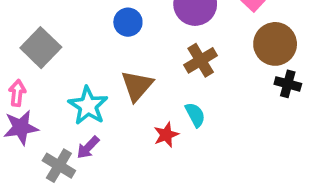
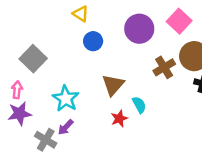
brown cross: (201, 60) -> (164, 67), moved
brown triangle: (137, 86) -> (113, 85), moved

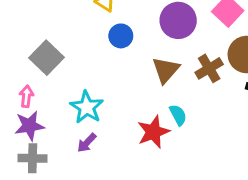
brown triangle: (113, 85) -> (166, 70), moved
red star: (119, 119) -> (153, 132), size x1.5
gray cross: (46, 140) -> (33, 158), moved, turned -30

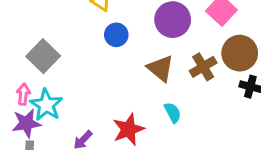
brown triangle: (166, 70) -> (160, 68), turned -32
cyan star: (87, 107) -> (46, 105), moved
red star: (153, 132) -> (128, 129), moved

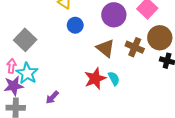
brown cross: (203, 67) -> (135, 47), turned -36
red star: (128, 129) -> (95, 78), moved

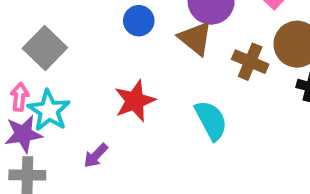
brown triangle: (105, 48) -> (195, 38), moved
red star: (95, 78) -> (135, 101), moved
cyan semicircle: (114, 78) -> (211, 120), size x1.5

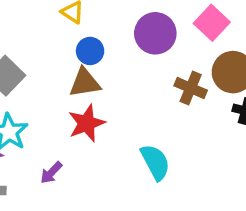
brown triangle: (195, 38) -> (85, 83), moved, turned -48
cyan semicircle: (211, 120) -> (155, 162), moved

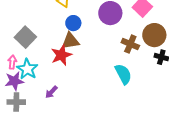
red star: (87, 123) -> (61, 55), moved
cyan semicircle: (155, 162) -> (123, 74), moved

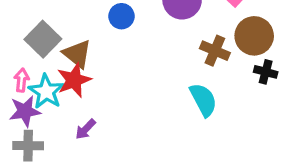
brown triangle: (70, 41) -> (77, 54), moved, turned 48
red star: (61, 55) -> (74, 80), moved

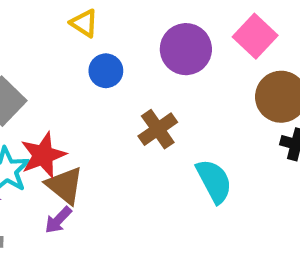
brown cross: (215, 51) -> (158, 129), moved, turned 32
brown triangle: (77, 54) -> (65, 185), moved

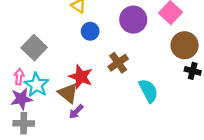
red star: (43, 155) -> (81, 77), moved, turned -30
purple arrow: (58, 220) -> (76, 112), moved

